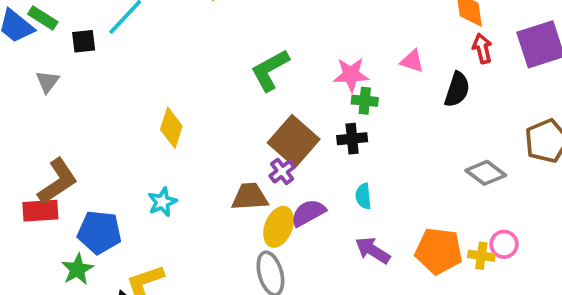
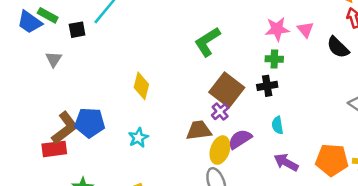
pink triangle: (412, 61) -> (305, 30), turned 36
pink star: (351, 75) -> (277, 29), moved
black semicircle: (457, 90) -> (338, 47), turned 120
blue pentagon: (99, 232) -> (90, 123), moved

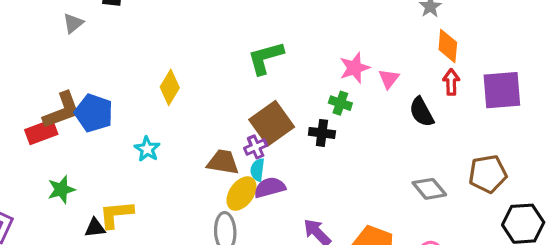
pink star: (277, 29) -> (355, 68), turned -30
cyan semicircle: (277, 125) -> (257, 170), moved
cyan star: (138, 138) -> (147, 149), turned -30
red rectangle: (54, 149) -> (41, 132), turned -30

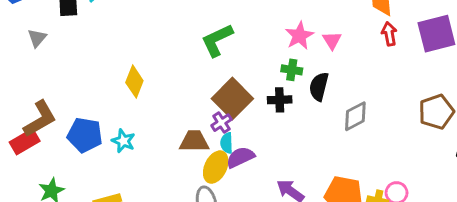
black semicircle: (422, 112) -> (319, 87), moved, turned 52
blue pentagon: (94, 113) -> (85, 135), moved
gray diamond: (429, 189) -> (355, 116), moved, turned -68

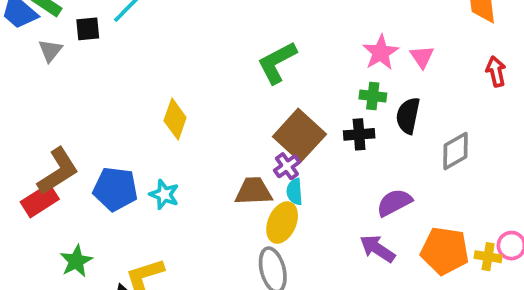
red arrow: (389, 34) -> (496, 71), moved
gray triangle: (37, 38) -> (50, 51), moved
purple semicircle: (240, 157) -> (394, 203), moved

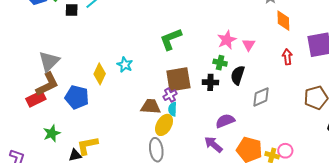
gray triangle: (50, 51) -> (49, 61), moved, size x1.6
yellow diamond: (175, 119) -> (100, 74), moved
brown square: (299, 135) -> (178, 79), turned 32
cyan star: (164, 194) -> (125, 65), moved

